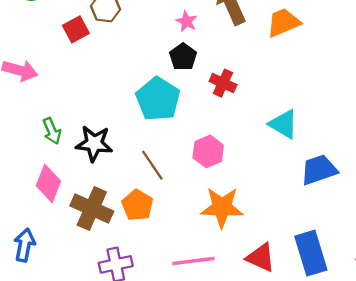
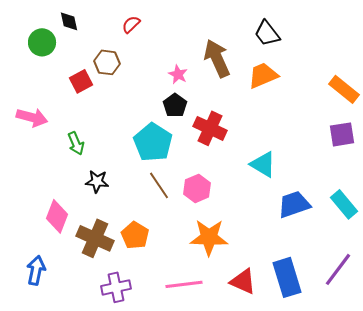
red cross: (223, 83) -> (210, 128), size x1.4
green arrow: (52, 131) -> (76, 143), moved
black star: (94, 143) -> (97, 181), size x0.7
brown line: (152, 165) -> (159, 185), moved

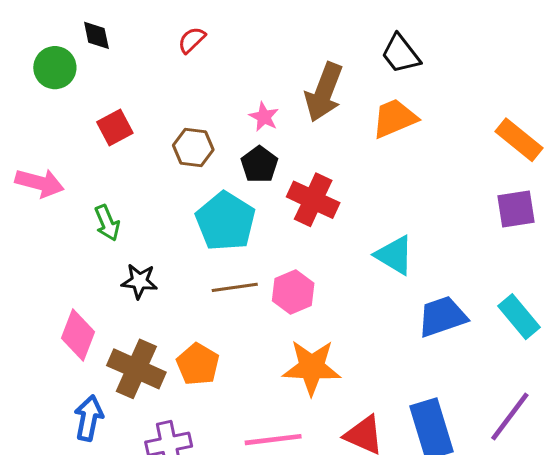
brown arrow: (217, 58) -> (324, 92), turned -135
brown hexagon: (107, 62) -> (193, 148), moved
brown line: (159, 185) -> (235, 287), turned -64
blue arrow: (36, 270) -> (89, 418), moved

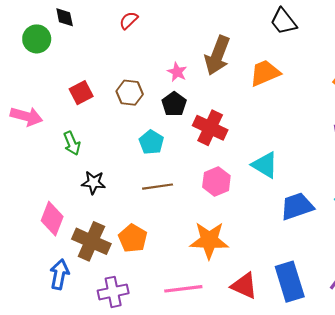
black trapezoid: (401, 54) -> (284, 21), moved
red square: (115, 128) -> (81, 93), moved
cyan pentagon: (226, 221) -> (151, 142), size x0.6
pink hexagon: (293, 292) -> (216, 181), moved

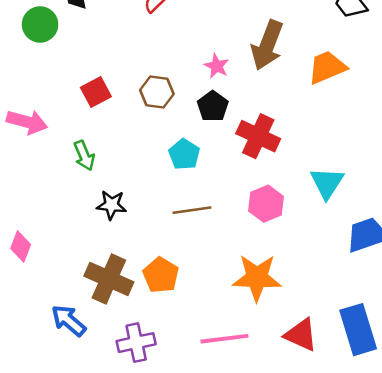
cyan triangle: (265, 165) -> (327, 183), turned 32
pink diamond: (52, 219) -> (21, 247), moved, size x0.7
blue arrow: (59, 274) -> (69, 321), turned -60

